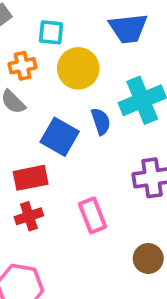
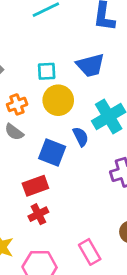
cyan square: (51, 32) -> (47, 71), moved
pink rectangle: (92, 215) -> (90, 252), moved

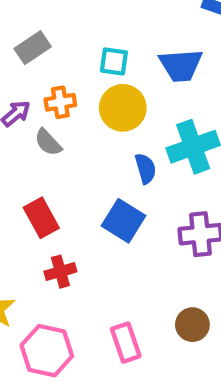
blue square: (52, 152) -> (124, 221), moved
red rectangle: (35, 186) -> (41, 218), moved, turned 70

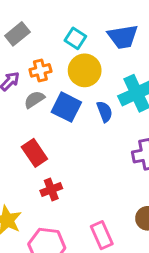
cyan square: (114, 61) -> (75, 38), turned 30
gray semicircle: (48, 142) -> (34, 99), turned 105
blue square: (124, 221) -> (66, 107), moved

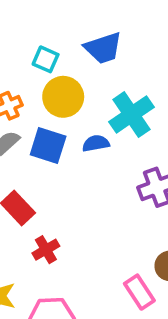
blue semicircle: (105, 112) -> (96, 143), turned -70
pink rectangle: (102, 235) -> (139, 292), moved

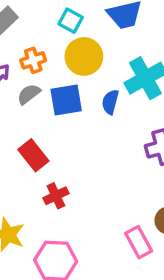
blue semicircle: (96, 143) -> (110, 102), turned -70
blue square: (48, 145) -> (66, 100), turned -32

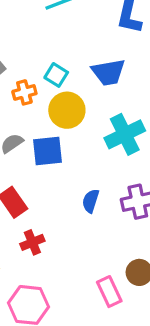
orange cross: (33, 60) -> (24, 92), moved
blue semicircle: (110, 102) -> (91, 201), moved

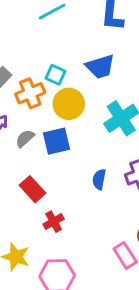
orange cross: (24, 92) -> (30, 93), size x1.4

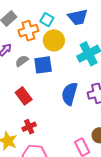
blue semicircle: (99, 179) -> (70, 94), size x1.6
red cross: (54, 222) -> (29, 127), moved

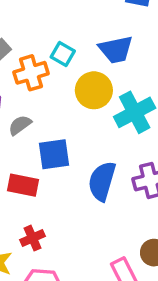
yellow circle: (54, 40) -> (94, 90), moved
blue square: (43, 65) -> (54, 154), moved
red rectangle: (24, 96) -> (23, 185), turned -42

